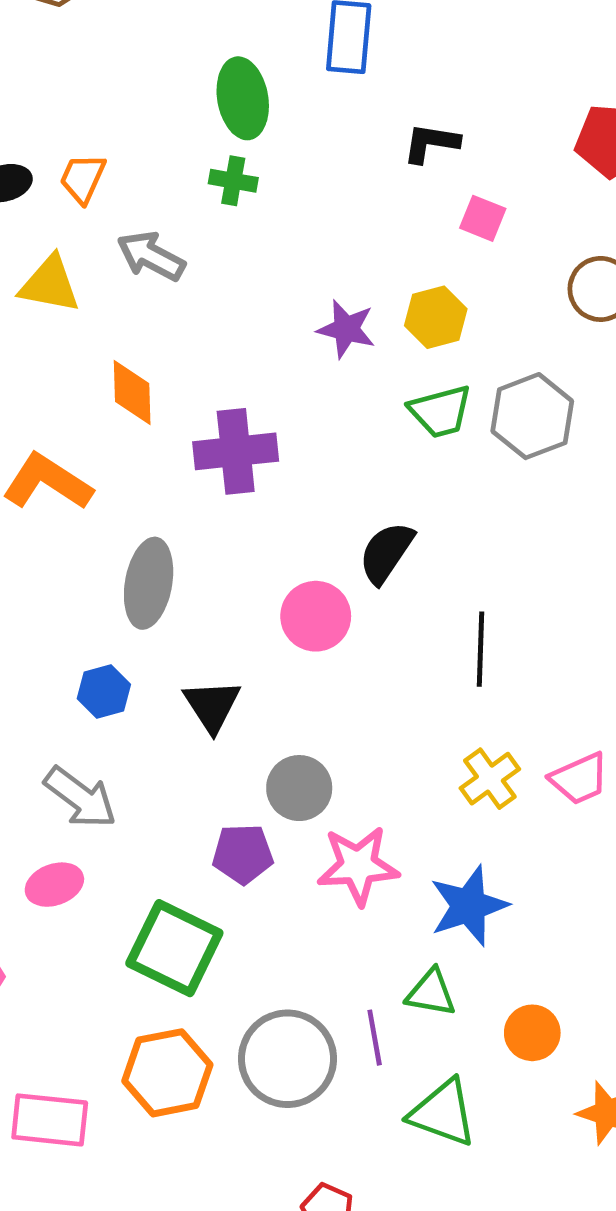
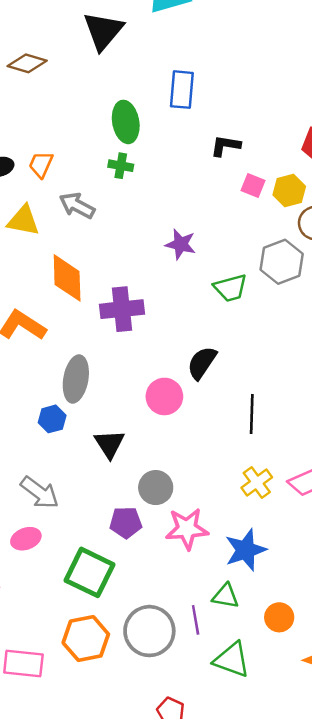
yellow hexagon: (436, 317) -> (289, 191), moved
orange diamond: (132, 393) -> (67, 278), size x1.4
gray hexagon: (532, 416) -> (282, 262), moved
blue hexagon: (104, 692) -> (52, 419), moved

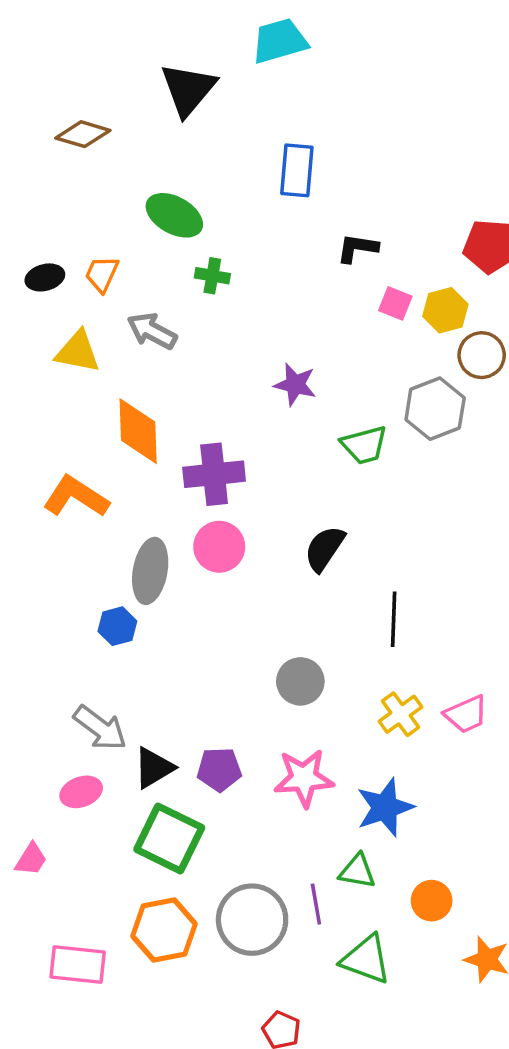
green ellipse: (126, 122) -> (174, 215), moved, turned -51
pink circle: (164, 396) -> (219, 547), moved
black triangle: (110, 444) -> (154, 768), moved, turned 32
gray circle: (156, 488) -> (300, 681), moved

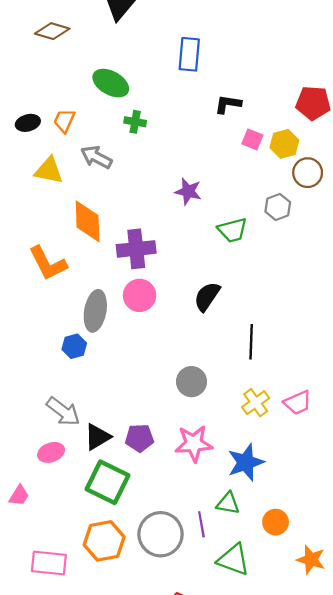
gray hexagon: (435, 409) -> (278, 207), size x0.7
orange L-shape: (76, 497) -> (48, 263), turned -150

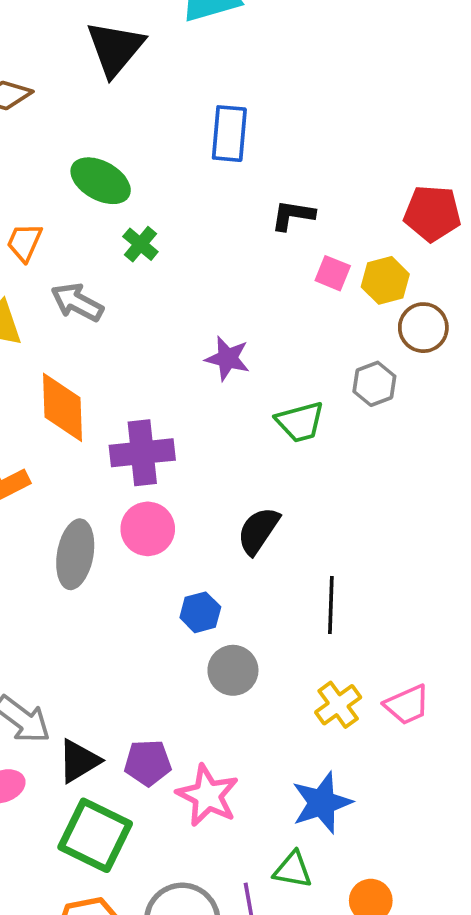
green cross: (135, 122) -> (140, 244), turned 30
blue hexagon: (74, 346) -> (200, 612), moved
pink star: (194, 444) -> (208, 795), moved, turned 30

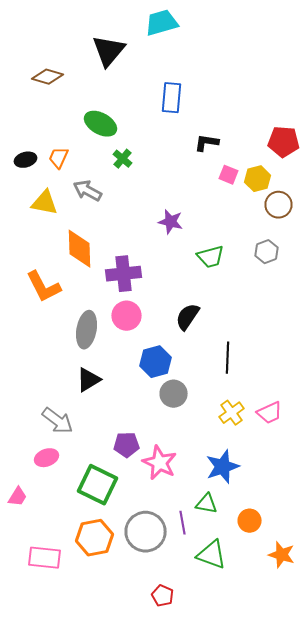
gray hexagon: (374, 384) -> (266, 252), moved
blue hexagon: (200, 612) -> (156, 362), size x1.4
black triangle: (79, 761) -> (88, 380), moved

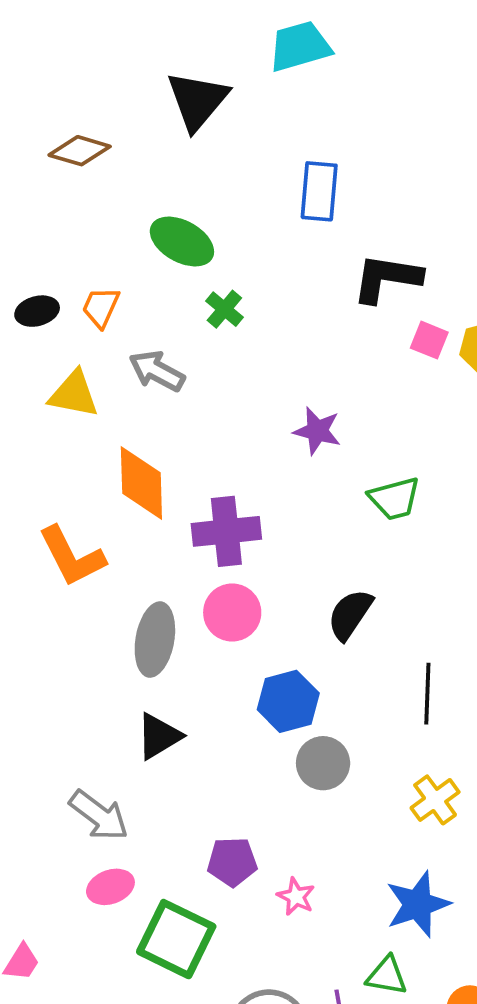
black L-shape: (206, 143) -> (387, 278), size x1.5
pink ellipse: (46, 458) -> (110, 887), moved
pink star: (160, 463) -> (296, 897), size x0.6

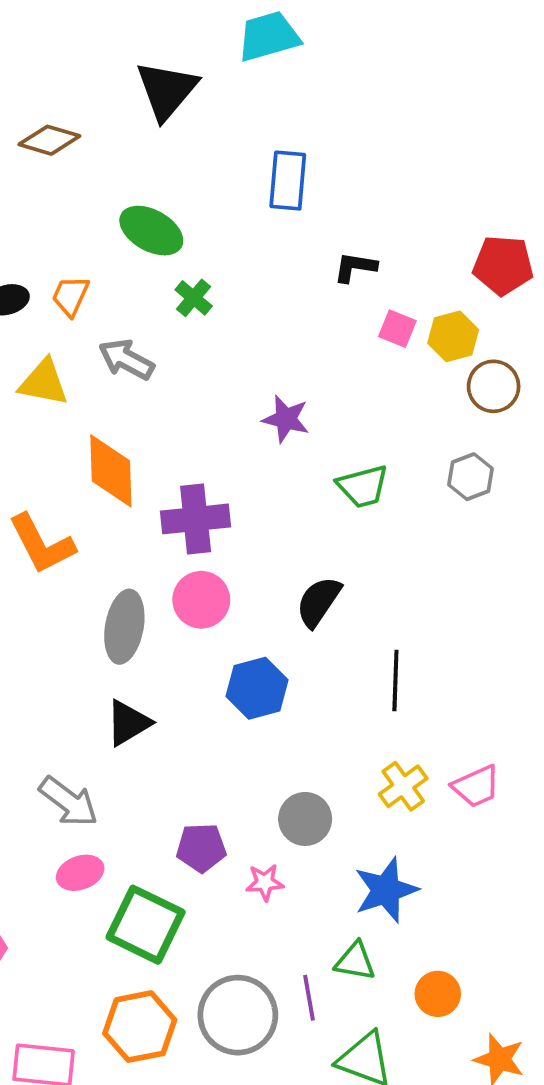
black L-shape: (387, 278) -> (355, 267), size x0.6
gray circle: (323, 763) -> (305, 819), moved
pink star: (296, 897) -> (265, 882), turned -30

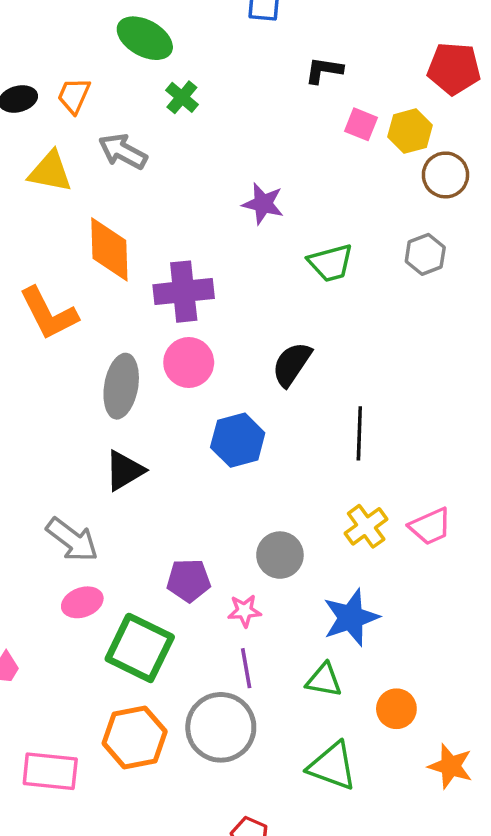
purple line: (309, 998) -> (246, 668), moved

